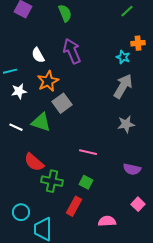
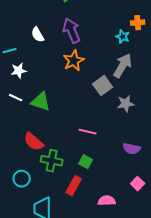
orange star: (48, 81) -> (74, 61), moved
gray square: (62, 103) -> (103, 86), moved
white line: (16, 127) -> (16, 98), moved
cyan circle: (21, 212) -> (22, 179), moved

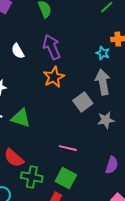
gray arrow: (123, 66) -> (103, 82), turned -40
purple semicircle: (132, 149) -> (112, 165), turned -84
green square: (86, 162) -> (66, 178), size x1.5

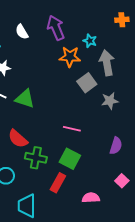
cyan star: (103, 53) -> (90, 41), moved
orange star: (54, 77) -> (70, 57), moved, turned 30

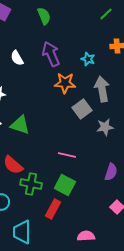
cyan star: (90, 41) -> (88, 59), moved
pink semicircle: (91, 198) -> (86, 236), moved

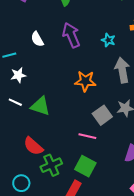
orange star: (65, 83) -> (85, 81), moved
gray square: (82, 109) -> (102, 115), moved
green cross: (31, 184) -> (51, 165), turned -35

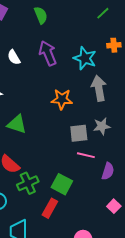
cyan star: (108, 40) -> (85, 58), size x1.6
gray square: (102, 115) -> (79, 133), turned 30
pink line: (87, 136) -> (86, 155), moved

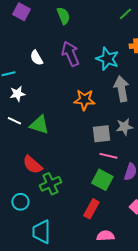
green square: (62, 184) -> (102, 180), moved
red rectangle: (50, 208) -> (91, 209), moved

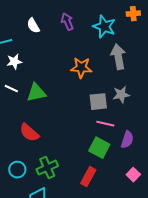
purple arrow: (70, 54) -> (67, 22), size x0.7
green triangle: (39, 125) -> (36, 93), turned -30
green cross: (50, 184) -> (47, 168), moved

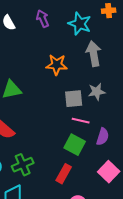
pink square: (133, 175) -> (109, 172), size x1.5

